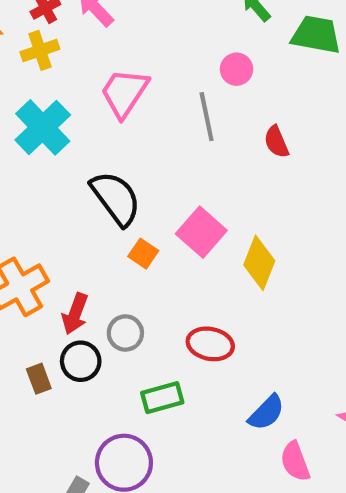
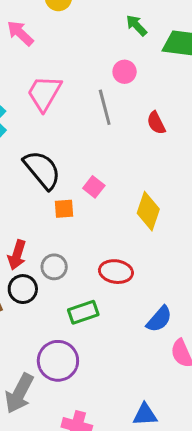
pink square: (201, 232) -> (94, 187), moved, size x0.6
orange square: (143, 254) -> (64, 209), turned -35

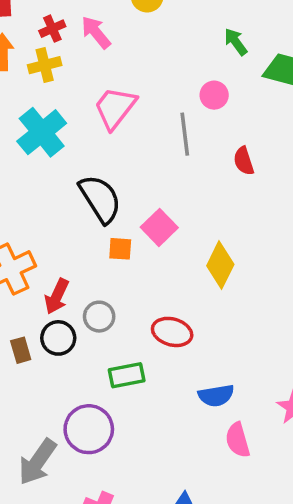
pink square: (94, 187) -> (159, 227), size x1.4
blue semicircle: (159, 319) -> (216, 396), turned 32

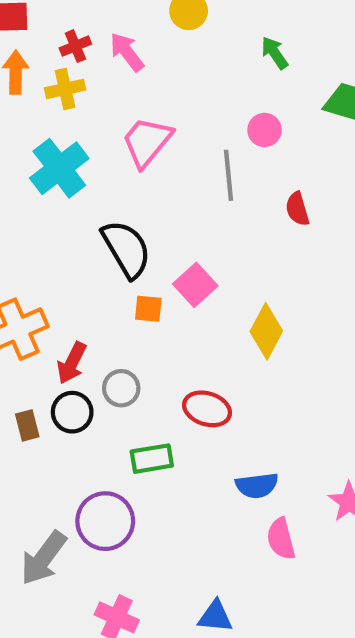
green arrow: (236, 42) -> (275, 53), moved

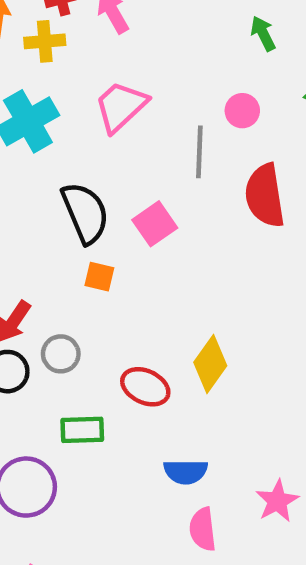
red semicircle: (297, 209) -> (265, 196), size x1.8
pink square: (195, 285) -> (155, 224), moved
yellow diamond: (266, 331) -> (210, 364), moved

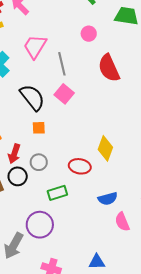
gray line: (199, 152) -> (62, 64), moved
orange square: (99, 277) -> (39, 128), moved

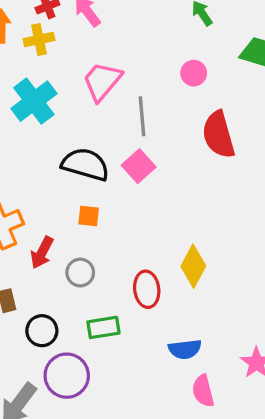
black semicircle: (32, 97) -> (85, 164), turned -44
red ellipse: (80, 166) -> (147, 289), turned 65
black circle: (18, 176) -> (42, 331), moved

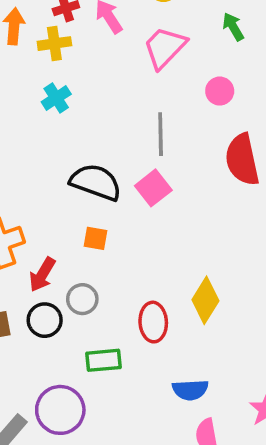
pink trapezoid: (102, 81) -> (165, 47), moved
cyan cross: (34, 101) -> (56, 98), moved, size x0.6
black circle: (42, 331) -> (45, 320), moved

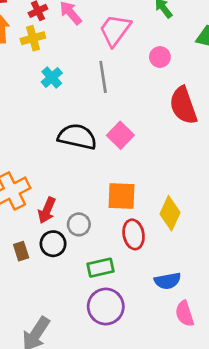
cyan cross: (56, 98) -> (52, 78), moved
gray line: (161, 134) -> (103, 77), moved
orange square: (96, 238) -> (122, 196), moved, size x1.6
purple circle: (60, 410) -> (106, 306), moved

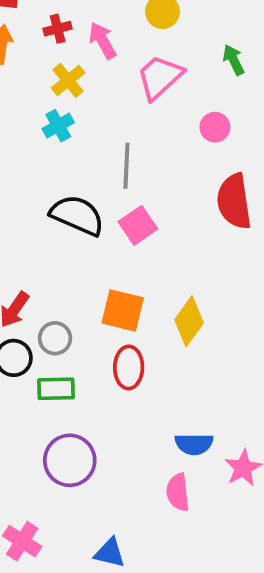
yellow cross: (33, 38) -> (68, 80), moved, turned -35
gray line: (103, 77) -> (126, 166), moved
yellow diamond: (170, 213) -> (189, 321), moved
green rectangle: (101, 268) -> (56, 389), moved
blue semicircle: (168, 281) -> (194, 444), moved

